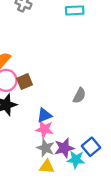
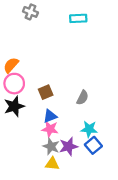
brown square: (25, 82) -> (46, 92), moved
cyan star: (76, 160) -> (89, 129), moved

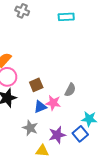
pink star: (50, 129) -> (53, 103), moved
cyan star: (89, 129) -> (89, 119), moved
gray star: (51, 146) -> (30, 128), moved

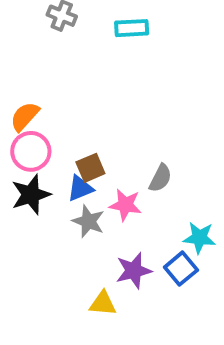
cyan rectangle: (66, 17) -> (132, 28), moved
blue triangle: (40, 107) -> (80, 188), moved
gray star: (30, 128) -> (88, 221), moved

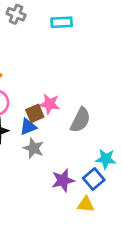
gray semicircle: (160, 178) -> (80, 120), size x1.4
pink star: (125, 205) -> (50, 104), moved
yellow triangle: (103, 304) -> (86, 204), moved

